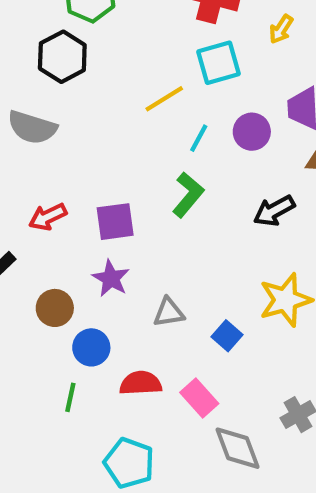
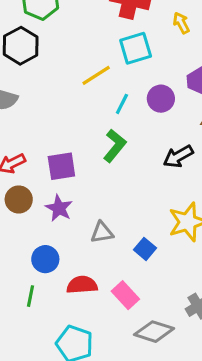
yellow arrow: (281, 29) -> (181, 23), turned 120
brown circle: (55, 308) -> (19, 199), moved
gray diamond: (238, 448) -> (154, 332), turned -51

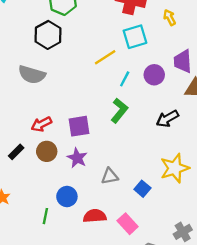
green line: (30, 296) -> (45, 216), moved

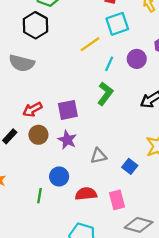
pink rectangle: (128, 224) -> (117, 200), turned 30

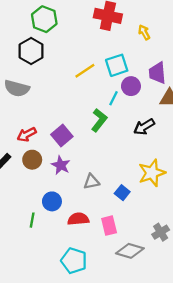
cyan square: (117, 24) -> (117, 65), moved
cyan line: (109, 64) -> (113, 98), moved
purple square: (68, 110) -> (62, 136), turned -30

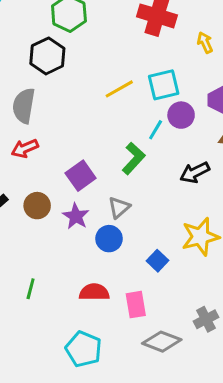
gray semicircle: (17, 88) -> (24, 106), turned 80
red arrow: (27, 134) -> (25, 148), moved
gray triangle: (91, 182) -> (119, 207), moved, turned -35
blue circle: (52, 201) -> (109, 239), moved

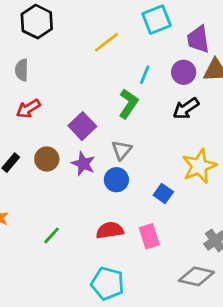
cyan square: (164, 85) -> (157, 20), moved
gray semicircle: (24, 106) -> (22, 70), size x0.7
purple circle: (181, 115) -> (184, 72), moved
green line: (31, 289) -> (52, 235), turned 36
gray diamond: (162, 342) -> (196, 276), moved

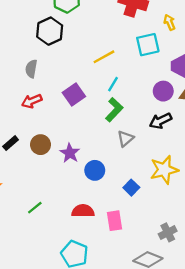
cyan line: (145, 75) -> (113, 84), moved
purple square: (82, 126) -> (74, 95), moved
gray triangle: (122, 150) -> (125, 138), moved

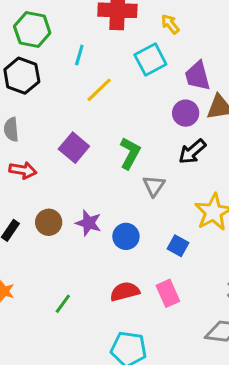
cyan line: (113, 84) -> (79, 55), moved
red arrow: (32, 101) -> (23, 170), turned -132

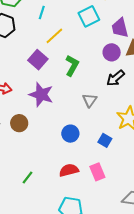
purple square: (74, 148) -> (38, 60), moved
green L-shape: (130, 153) -> (72, 66), moved
purple star: (89, 223) -> (41, 95), moved, size x1.4

